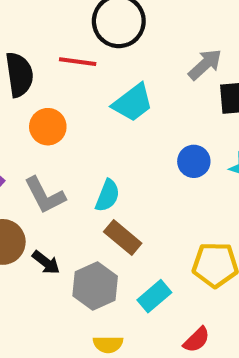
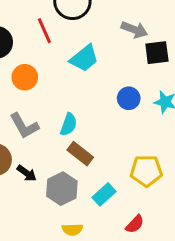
red line: (78, 62) -> (44, 31), turned 60
gray arrow: (205, 64) -> (134, 30), turned 65

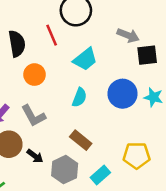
blue circle: (129, 98) -> (123, 94), size x1.5
cyan semicircle: (69, 124) -> (79, 97), moved

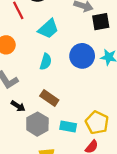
yellow pentagon: (137, 155) -> (97, 123), moved, turned 30
black arrow: (35, 156) -> (18, 106), moved
cyan rectangle: (100, 175) -> (68, 127), turned 56

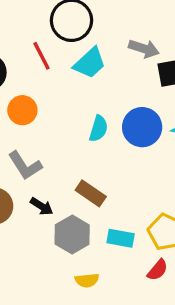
cyan trapezoid: (48, 29) -> (90, 63), moved
cyan semicircle: (46, 62) -> (99, 129), moved

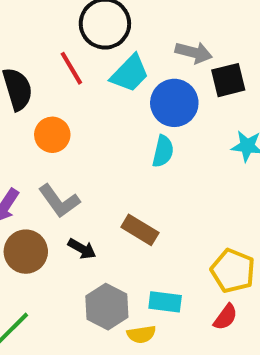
blue circle: (142, 127) -> (174, 103), moved
cyan semicircle: (99, 129) -> (163, 151), moved
gray hexagon: (72, 234) -> (107, 307), moved
cyan rectangle: (121, 238) -> (165, 302), moved

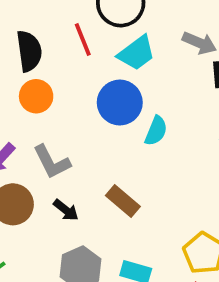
blue circle: (174, 103) -> (120, 103), moved
orange circle: (52, 135) -> (36, 96), moved

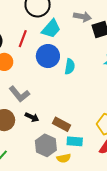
red line: (83, 40) -> (23, 39), moved, turned 54
brown rectangle: (123, 201) -> (61, 124), moved

